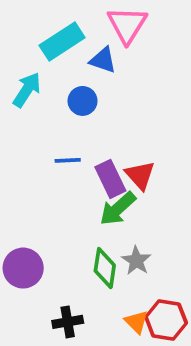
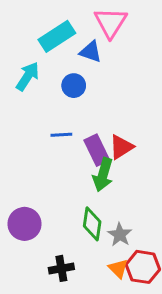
red triangle: (140, 175) -> (121, 147), turned 40
green arrow: (118, 209) -> (103, 175), turned -32
gray star: (136, 261) -> (120, 235), moved

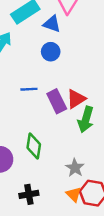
blue circle: (74, 86) -> (51, 52), moved
green arrow: (103, 175) -> (86, 119), moved
green diamond: (92, 224) -> (34, 146), moved

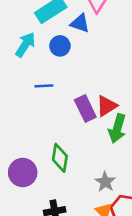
blue circle: (51, 52) -> (60, 46), moved
blue line: (29, 89) -> (44, 86), moved

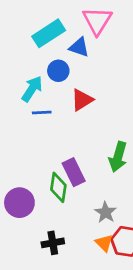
cyan arrow: (25, 45) -> (32, 89), moved
red triangle: (107, 106) -> (82, 100), moved
purple rectangle: (85, 109) -> (74, 172), moved

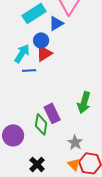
blue triangle: (79, 47) -> (56, 23), turned -49
red triangle: (82, 100) -> (44, 53), moved
black cross: (53, 243) -> (37, 164), turned -35

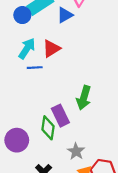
blue circle: (41, 40) -> (22, 15), moved
green arrow: (84, 102) -> (84, 98), moved
gray star: (75, 142) -> (76, 151), moved

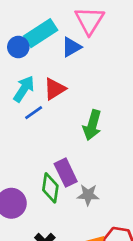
blue line: (35, 68) -> (34, 113), turned -32
green arrow: (84, 98) -> (92, 125), moved
gray star: (76, 151) -> (88, 195), moved, turned -30

